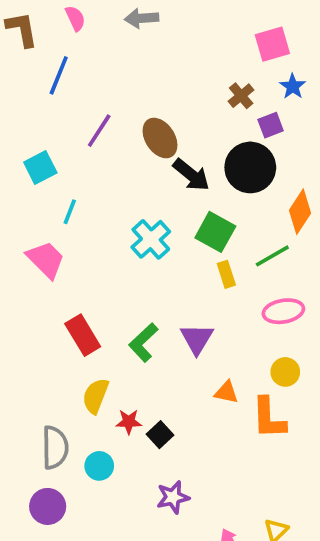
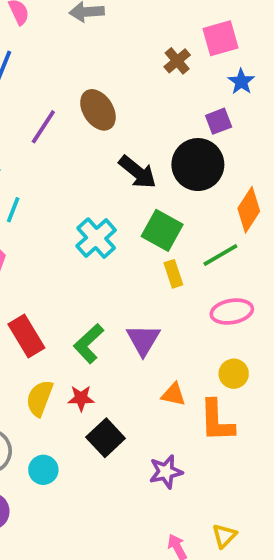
brown cross: (241, 96) -> (177, 61), moved
brown ellipse: (160, 138) -> (98, 110), moved
red star: (129, 422) -> (81, 398), moved
black square: (160, 435) -> (106, 438), size x1.4
purple star: (173, 497) -> (166, 472), moved

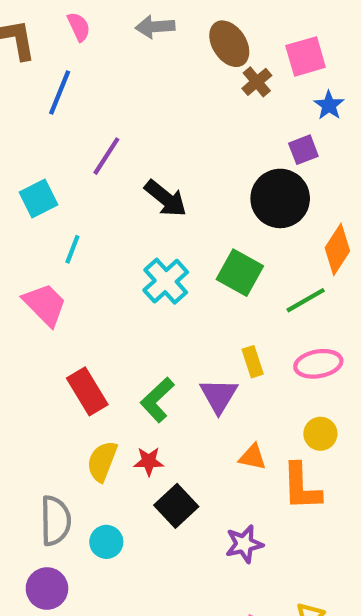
brown ellipse: (98, 110) -> (229, 44), moved
black arrow: (138, 172) -> (166, 198), moved
yellow rectangle: (173, 274) -> (253, 362), moved

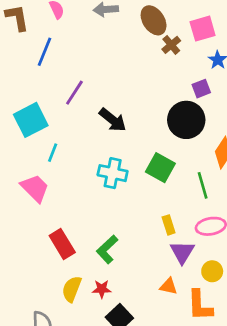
cyan square: (38, 198) -> (31, 120), size x1.4
cyan cross: (166, 281) -> (113, 173), turned -36
green line: (306, 300) -> (203, 185), turned -76
purple triangle: (219, 396) -> (182, 252), moved

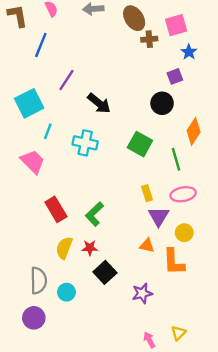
brown cross: (171, 45) -> (149, 39), turned 35
black circle: (186, 120) -> (162, 103), size x0.7
cyan cross: (113, 173) -> (85, 143), moved

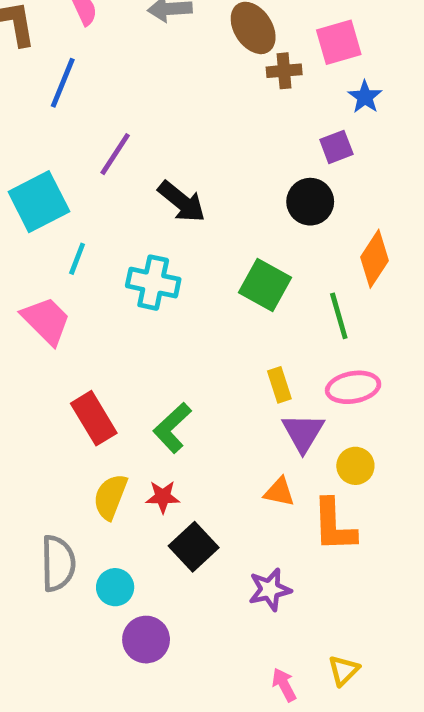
purple circle: (34, 318) -> (146, 640), moved

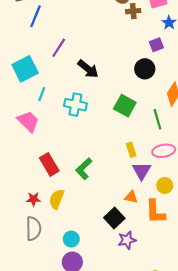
red star: (163, 497) -> (33, 199), moved
black square: (194, 547) -> (114, 218), moved
cyan circle: (115, 587) -> (71, 239), moved

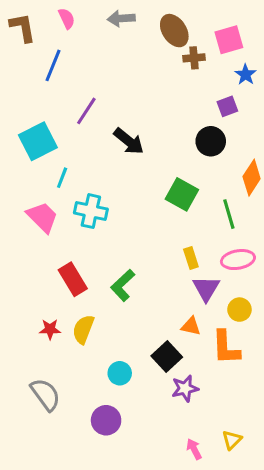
cyan cross: (75, 105) -> (91, 211), moved
gray semicircle: (33, 229) -> (45, 394), moved, turned -35
cyan circle: (71, 239) -> (120, 373), moved

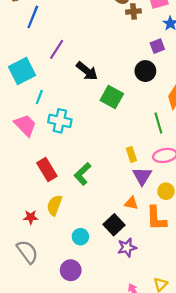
green square: (182, 194) -> (112, 97), moved
red star: (50, 329) -> (31, 217), moved

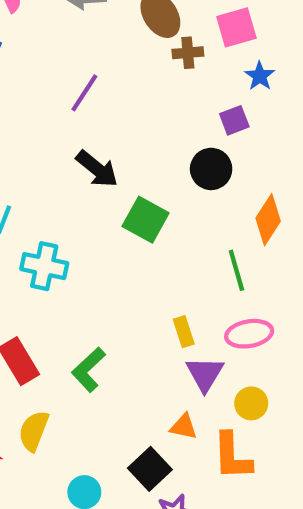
purple line: (57, 49) -> (84, 93), moved

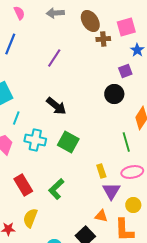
black arrow: (97, 169) -> (56, 106), moved
green square: (146, 220) -> (68, 142), moved

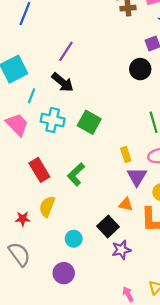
purple line: (54, 58) -> (66, 51), moved
black arrow: (56, 106) -> (63, 82), moved

